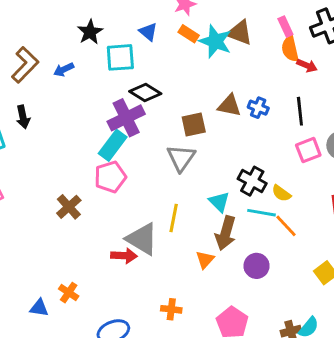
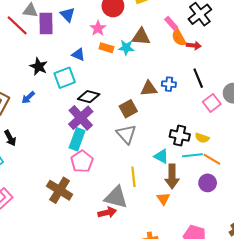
cyan star: (215, 41) -> (126, 48), size x0.7
brown cross: (69, 207) -> (60, 190), size x1.4
purple circle: (257, 266) -> (208, 183), moved

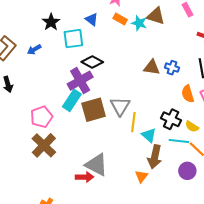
orange semicircle: (179, 38) -> (188, 94), moved
brown square: (128, 109) -> (94, 110), moved, size x1.4
pink pentagon: (82, 161) -> (41, 117), moved
yellow line: (133, 177) -> (133, 122), moved

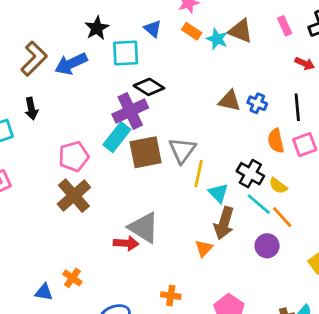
blue arrow: (34, 50) -> (71, 64), size x1.6
cyan line: (179, 141) -> (259, 204), turned 30

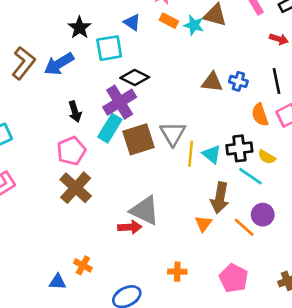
black arrow: (31, 109) -> (75, 112), moved
black cross: (250, 174) -> (239, 148), turned -30
cyan triangle: (218, 193) -> (212, 154), moved
orange line: (282, 217) -> (244, 227), moved

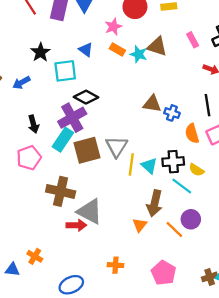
blue arrow: (59, 64) -> (21, 83), size x0.7
blue cross: (238, 81) -> (172, 113), moved
brown cross: (76, 188) -> (61, 191), moved, turned -32

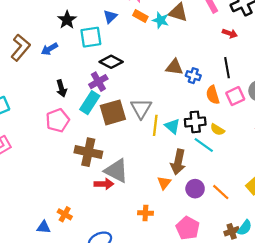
blue triangle: (86, 50) -> (110, 17), turned 40
purple cross: (72, 118) -> (98, 82), size x0.7
purple circle: (191, 219) -> (195, 189), moved
orange line: (174, 229) -> (221, 192), moved
orange cross: (116, 265) -> (145, 213), moved

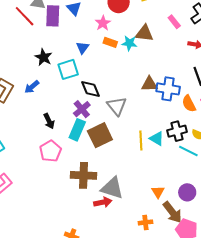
black diamond: (111, 62) -> (90, 89), turned 50
blue cross: (193, 76) -> (168, 89), size x1.6
gray triangle: (141, 108) -> (117, 106), moved
brown arrow: (178, 162) -> (172, 212), moved, turned -40

